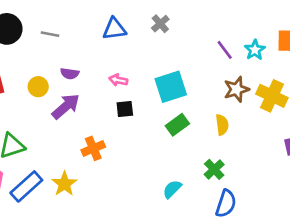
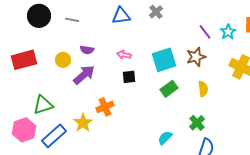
brown star: (236, 89) -> (196, 57), moved
yellow star: (64, 184) -> (83, 123), moved

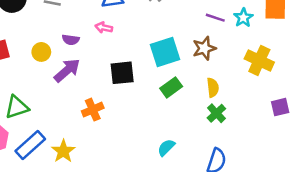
purple line: (205, 32) -> (215, 18), turned -35
pink arrow: (124, 55) -> (104, 27), moved
black square: (129, 77) -> (122, 73), size x1.5
yellow star: (83, 123) -> (63, 151), moved
green cross: (197, 123) -> (216, 113), moved

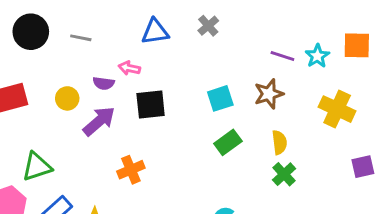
pink arrow: (104, 27) -> (129, 68), moved
cyan square: (165, 52) -> (220, 98), size x0.7
black square: (122, 73) -> (151, 104), moved

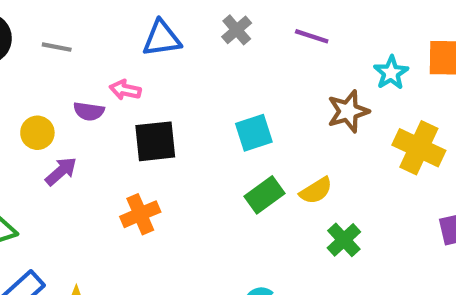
purple line: (282, 56) -> (312, 36), moved
brown star: (269, 94) -> (348, 111), moved
purple arrow: (99, 121) -> (61, 171), moved, size x0.7
yellow semicircle: (279, 142) -> (316, 191), moved, turned 65
orange cross: (131, 170) -> (140, 214), moved

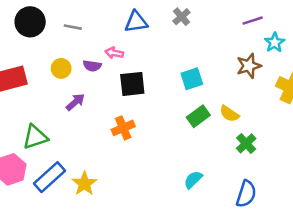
purple line: (312, 36) -> (253, 21), moved, turned -36
yellow circle: (37, 133) -> (61, 68), moved
yellow semicircle: (316, 191) -> (229, 114), turned 66

